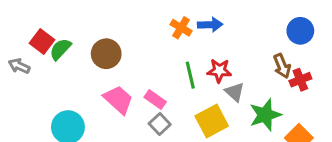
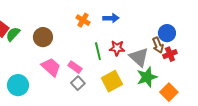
orange cross: (181, 28) -> (83, 20), moved
blue circle: (300, 31) -> (167, 33), moved
gray triangle: (235, 92) -> (139, 57), moved, size x1.5

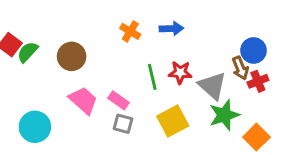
gray square: (78, 83) -> (123, 124), turned -32

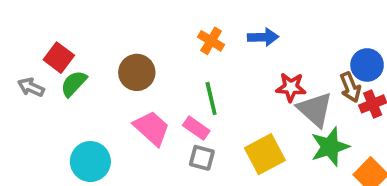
green semicircle: (28, 52) -> (74, 84), moved
red star: (180, 72) -> (291, 87), moved
green line: (152, 77) -> (211, 98), moved

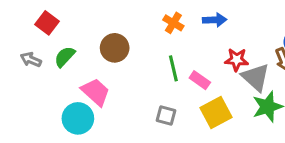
red square: (59, 58) -> (47, 23), moved
pink trapezoid: (152, 128) -> (96, 92), moved
pink rectangle: (196, 128) -> (200, 80), moved

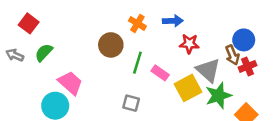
brown circle: (115, 48) -> (111, 45), moved
red star: (237, 60) -> (189, 44), moved
green line: (173, 68) -> (137, 63), turned 30
yellow square: (216, 113) -> (188, 88), moved

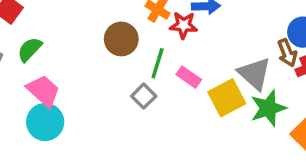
red star: (189, 44) -> (183, 25), moved
pink trapezoid: (70, 83) -> (43, 91), moved
gray square: (131, 103) -> (144, 96), moved, turned 30

